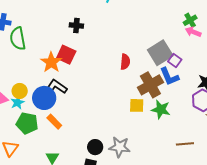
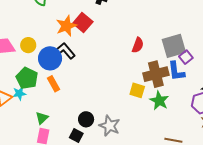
cyan star: (18, 103) -> (19, 93), moved

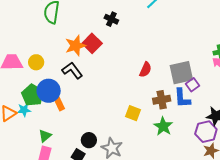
blue circle: (50, 58) -> (49, 91), moved
brown cross: (156, 74) -> (162, 100), size x0.7
yellow square: (137, 90) -> (133, 113), moved

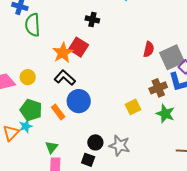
red semicircle: (145, 70) -> (149, 49), moved
blue circle: (49, 91) -> (79, 101), moved
yellow square: (133, 113) -> (133, 107), turned -35

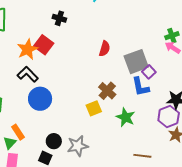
red semicircle: (149, 49) -> (105, 49), moved
brown cross: (158, 88) -> (107, 91), moved, turned -30
orange rectangle: (58, 112) -> (18, 132), moved
gray star: (120, 146) -> (78, 146), turned -30

